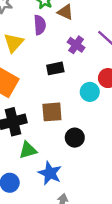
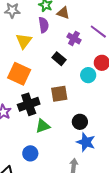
black rectangle: (55, 68) -> (59, 59), turned 56
black circle: (75, 138) -> (80, 122), moved
blue star: (50, 173) -> (86, 142), moved

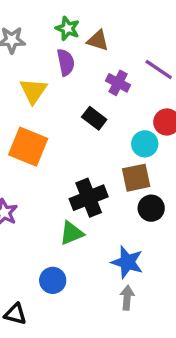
brown square: (59, 94) -> (136, 178), moved
black cross: (29, 104) -> (89, 198), moved
black circle: (80, 122) -> (151, 208), moved
blue star: (86, 142) -> (127, 262), moved

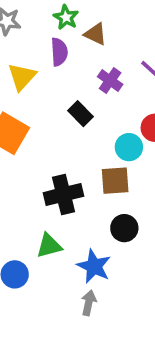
black circle: (151, 208) -> (124, 228), moved
green triangle: (72, 233) -> (49, 246), moved

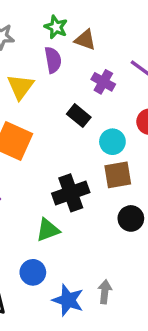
cyan circle: (129, 147) -> (112, 142), moved
green triangle: (49, 246) -> (48, 230), moved
blue star: (94, 266) -> (68, 300), moved

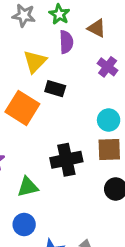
green star: (56, 27) -> (59, 14), moved
black rectangle: (79, 116) -> (55, 89), moved, turned -30
green triangle: (48, 230) -> (28, 187), moved

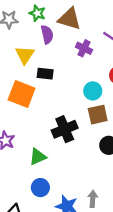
brown triangle: (97, 28) -> (69, 19), size x1.5

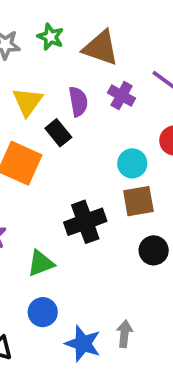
purple semicircle: (47, 34) -> (78, 102), moved
black rectangle: (45, 74) -> (58, 133), turned 42

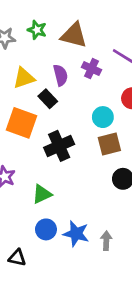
yellow triangle: (28, 102) -> (24, 78), turned 40
black cross: (85, 222) -> (59, 146), moved
blue star: (83, 344) -> (76, 234), moved

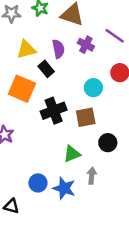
brown square: (109, 144) -> (86, 117), moved
green triangle: (42, 194) -> (72, 154), moved
gray arrow: (106, 241) -> (92, 176), moved

